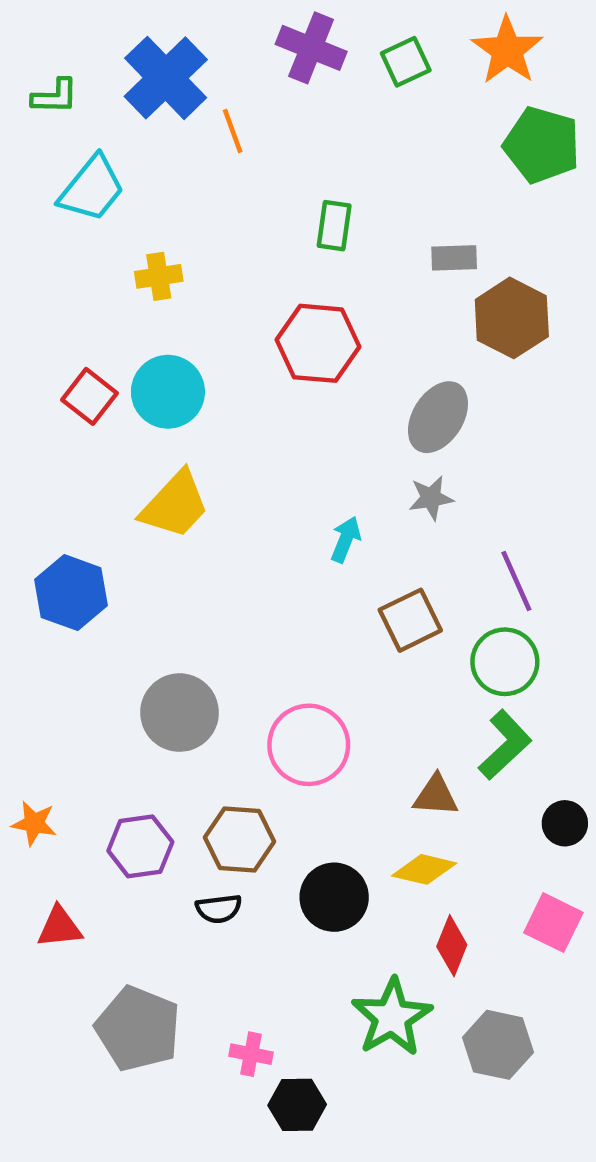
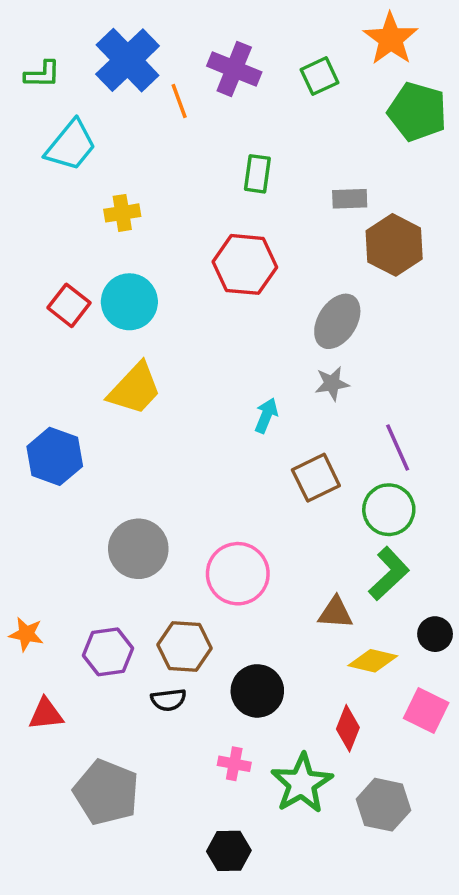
purple cross: (311, 48) -> (234, 69), moved
green square: (406, 62) -> (320, 76), moved
yellow diamond: (424, 869) -> (373, 661), moved
pink cross: (251, 1054) -> (234, 764), moved

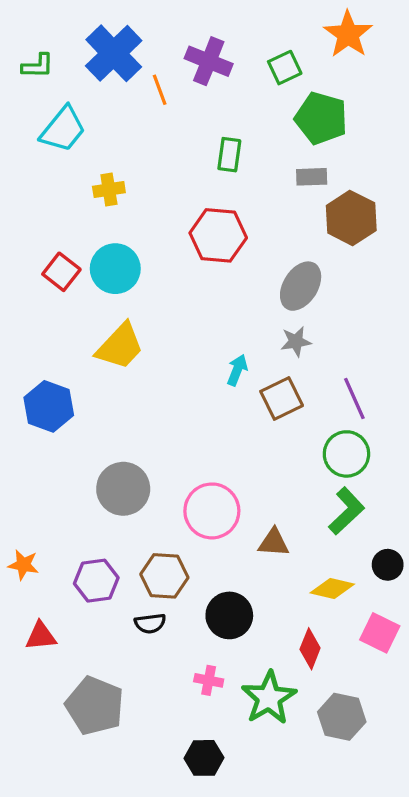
green pentagon: (417, 112) -> (321, 118), moved
brown square: (316, 478) -> (282, 398), moved
brown triangle: (335, 613) -> (274, 543), moved

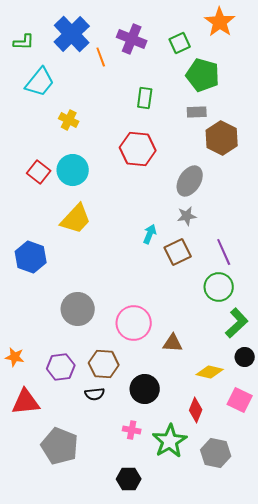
yellow cross: (109, 189) -> (69, 120), turned 36
green L-shape: (346, 511) -> (237, 323), moved
red triangle: (41, 636) -> (26, 402), size x1.4

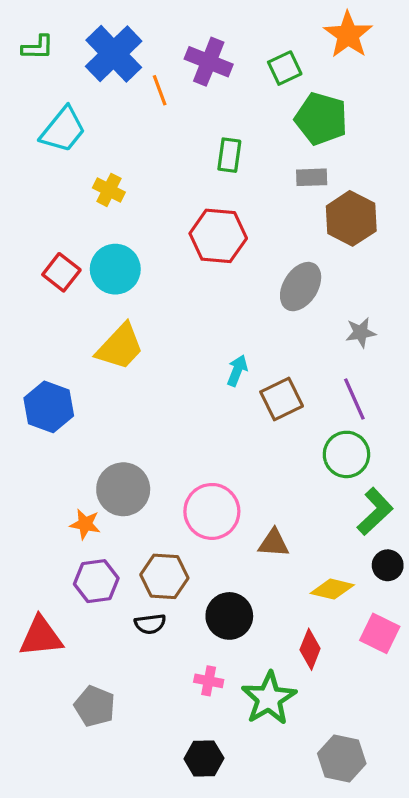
green L-shape: (24, 42) -> (38, 47), moved
gray star: (187, 216) -> (361, 332), moved
orange star: (15, 357) -> (85, 524), moved
gray pentagon: (60, 446) -> (95, 706), size x0.7
gray hexagon: (216, 453) -> (342, 758), moved

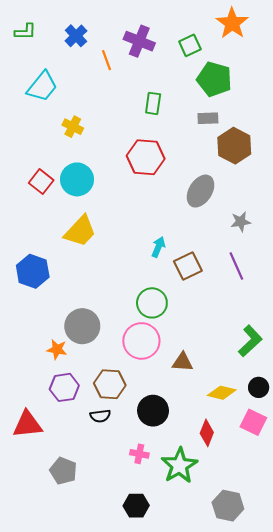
blue cross: (114, 54) -> (76, 36), size x0.6
green circle: (346, 454) -> (152, 303), moved
black circle: (388, 565) -> (259, 387), moved

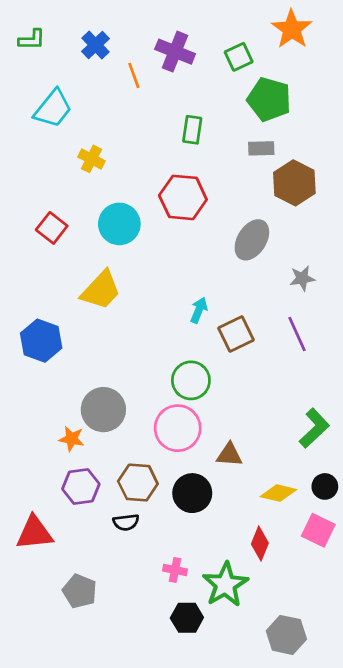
cyan circle: (77, 179) -> (119, 224), moved
black circle: (153, 411) -> (192, 493), moved
black hexagon: (136, 506) -> (187, 618), moved

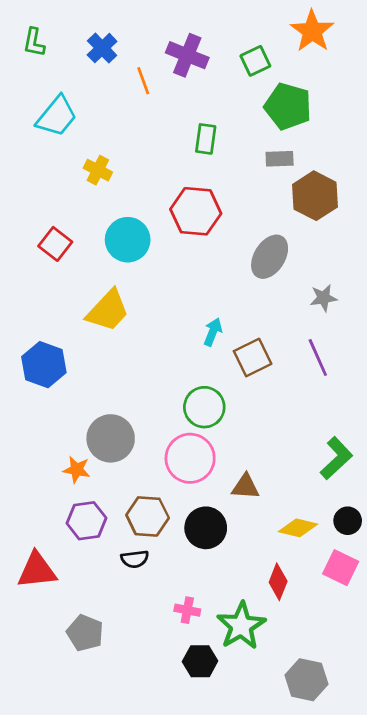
green L-shape: (32, 40) -> (34, 42), turned 100

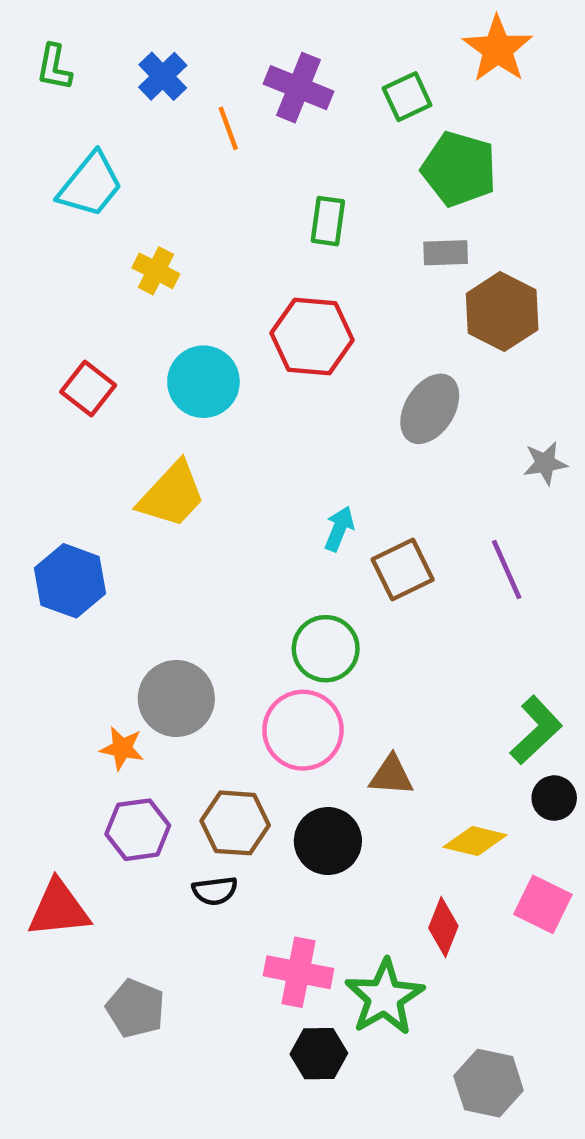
gray star: (324, 298) -> (545, 463), moved
black circle: (348, 521) -> (554, 798), moved
pink cross: (187, 610) -> (298, 972), size x1.6

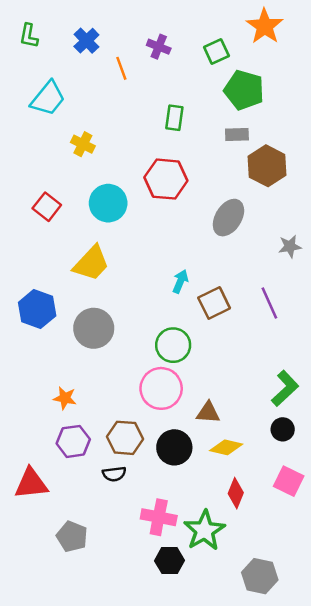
purple cross: (298, 88) -> (159, 47), size x0.7
gray circle: (176, 698) -> (94, 328), moved
black circle: (554, 798) -> (283, 429), moved
yellow diamond: (475, 841) -> (226, 447), moved

